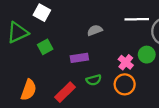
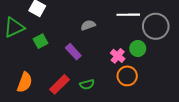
purple rectangle: (79, 58) -> (73, 52), turned 56
green semicircle: (94, 80) -> (87, 84), moved
orange circle: (125, 84) -> (127, 76), moved

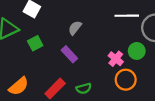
gray semicircle: (88, 25) -> (75, 28), moved, turned -32
orange semicircle: (25, 82) -> (19, 86), turned 30

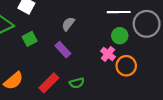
green circle: (137, 51) -> (120, 36), moved
orange circle: (126, 80) -> (126, 66), moved

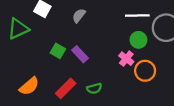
gray semicircle: (68, 24) -> (79, 16), moved
green square: (30, 39) -> (58, 51), moved, turned -32

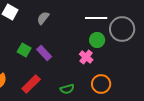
orange circle: (145, 71) -> (101, 84), moved
green semicircle: (94, 88) -> (67, 89), moved

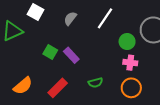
white line: (96, 18) -> (105, 18), moved, turned -55
pink cross: (86, 57) -> (130, 63), moved, turned -32
green semicircle: (67, 89) -> (95, 83), moved

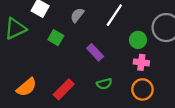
green square: (50, 52) -> (56, 38), moved
purple rectangle: (71, 55) -> (95, 52), moved

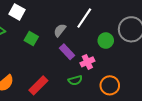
gray semicircle: (77, 15) -> (60, 30), moved
pink cross: (141, 62) -> (87, 62), moved, turned -32

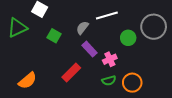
white line: (84, 18) -> (107, 15), turned 40
green semicircle: (75, 80) -> (109, 81), moved
red rectangle: (38, 85) -> (71, 72), moved

